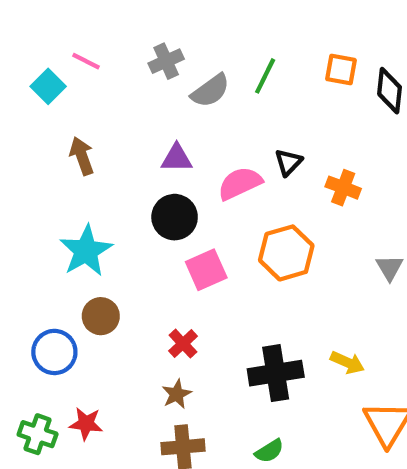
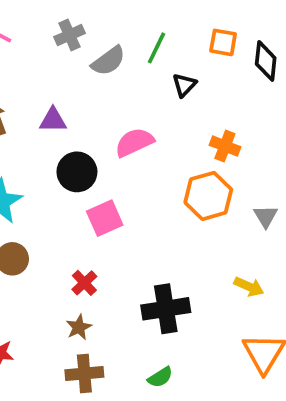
purple triangle: (177, 158) -> (53, 120), moved
black triangle: (288, 162) -> (184, 85), moved
orange hexagon: (286, 253) -> (208, 196), moved
yellow arrow: (347, 363) -> (249, 287), moved

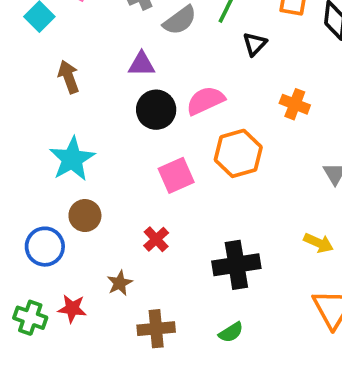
purple triangle: (53, 120) -> (142, 64), moved
black circle: (77, 172) -> (156, 110), moved
orange hexagon: (208, 196) -> (238, 153), moved
brown star: (79, 327) -> (120, 283), moved

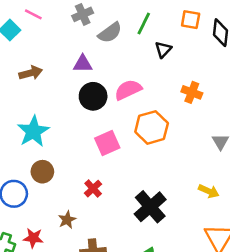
brown arrow: (69, 77) -> (31, 73), turned 95
black cross: (236, 265) -> (150, 207), turned -32

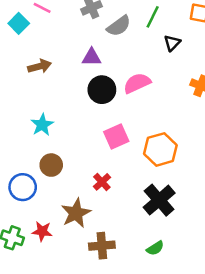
orange hexagon: (152, 127) -> (160, 149), moved
cyan star: (33, 131) -> (42, 125), size x0.7
brown star: (67, 220) -> (76, 213), size x1.6

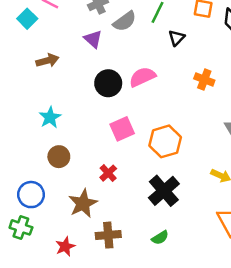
purple triangle: (92, 57) -> (93, 39), moved, turned 42
blue circle: (23, 187) -> (31, 195), moved
red star: (42, 231) -> (65, 246), moved, turned -30

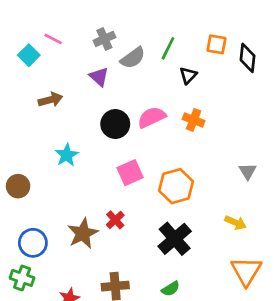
orange cross: (204, 79) -> (194, 120), moved
cyan star: (50, 117) -> (67, 155), moved
brown circle: (59, 157) -> (18, 186), moved
brown star: (83, 203) -> (83, 233), moved

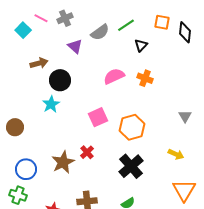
gray cross: (104, 39) -> (65, 18), moved
green line: (168, 48) -> (126, 25), turned 30
black circle: (115, 124) -> (60, 80), moved

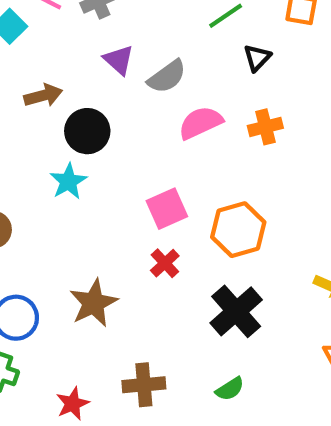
gray semicircle: (100, 32) -> (167, 77), moved
orange cross: (145, 78) -> (265, 127), turned -35
red cross: (87, 152) -> (165, 263), moved

